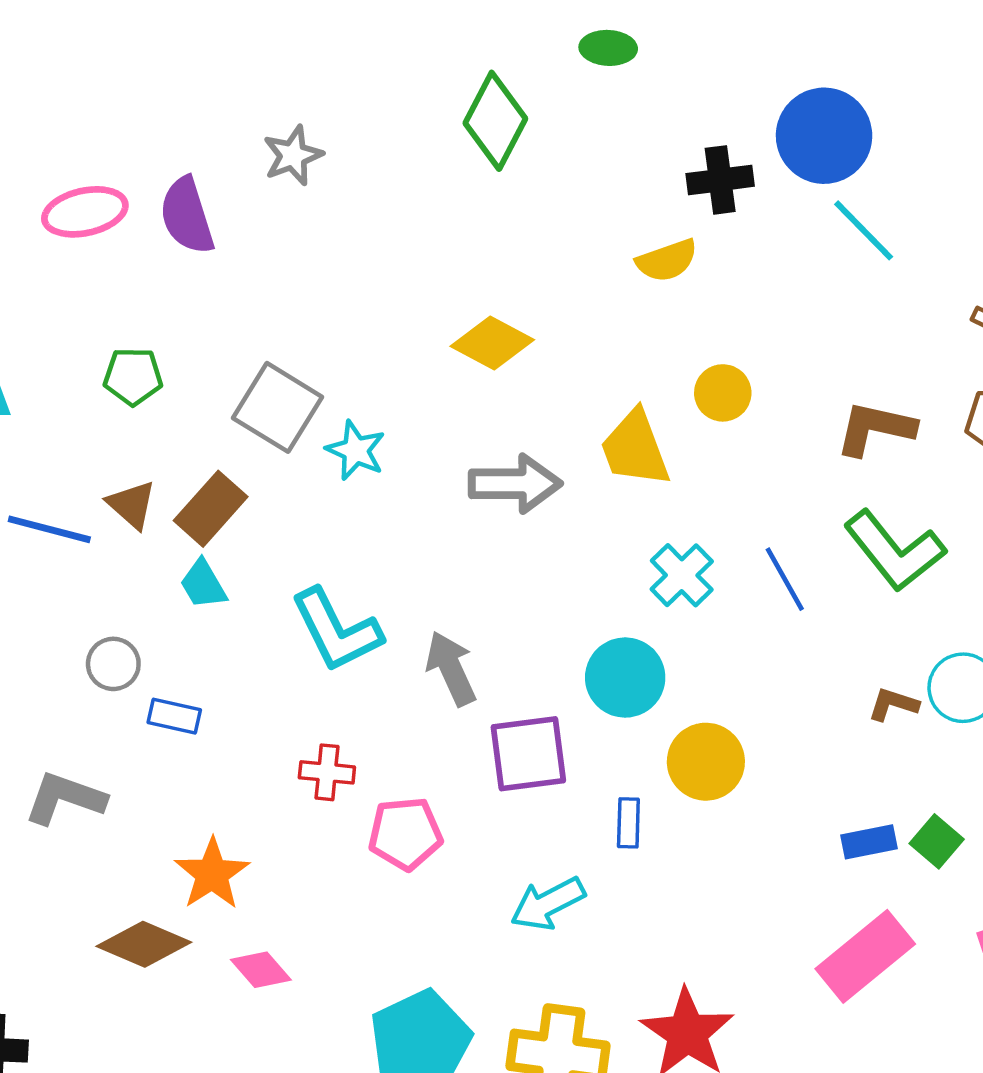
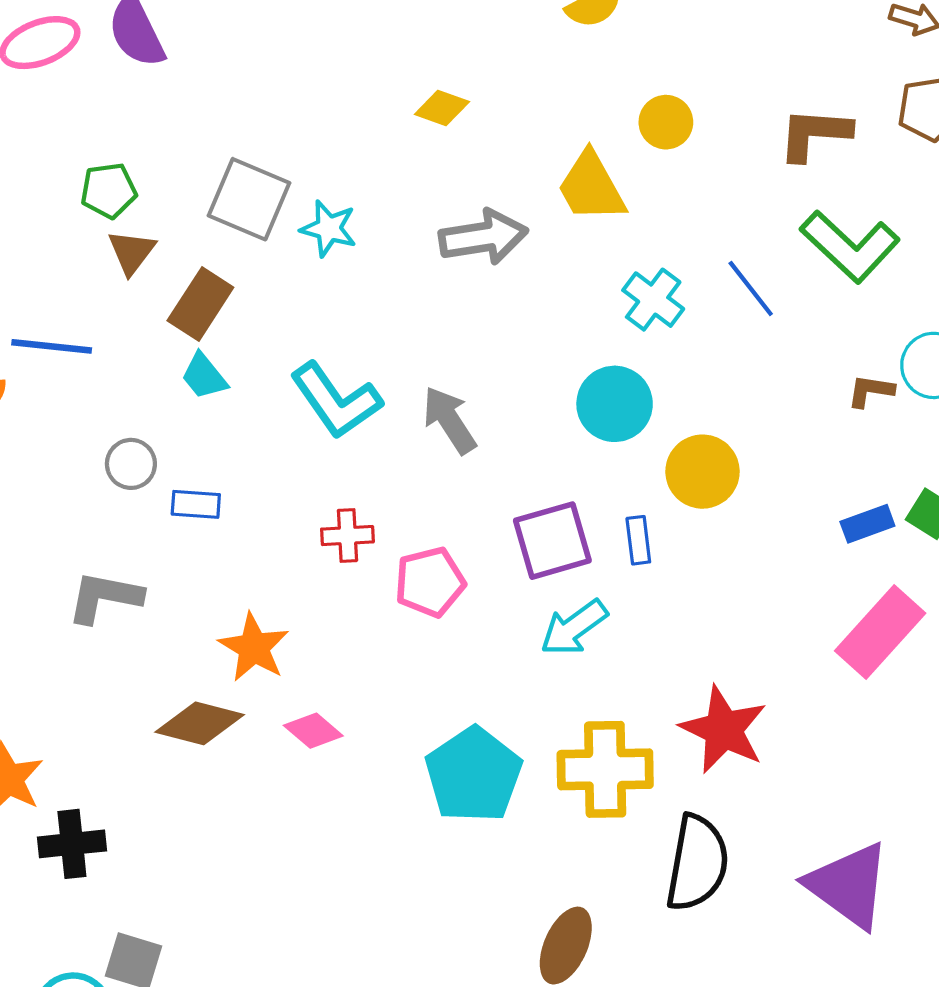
yellow diamond: (492, 343) -> (442, 108), size x0.7
brown triangle: (132, 505) -> (132, 252), moved, turned 34
purple square: (528, 754) -> (552, 541), moved

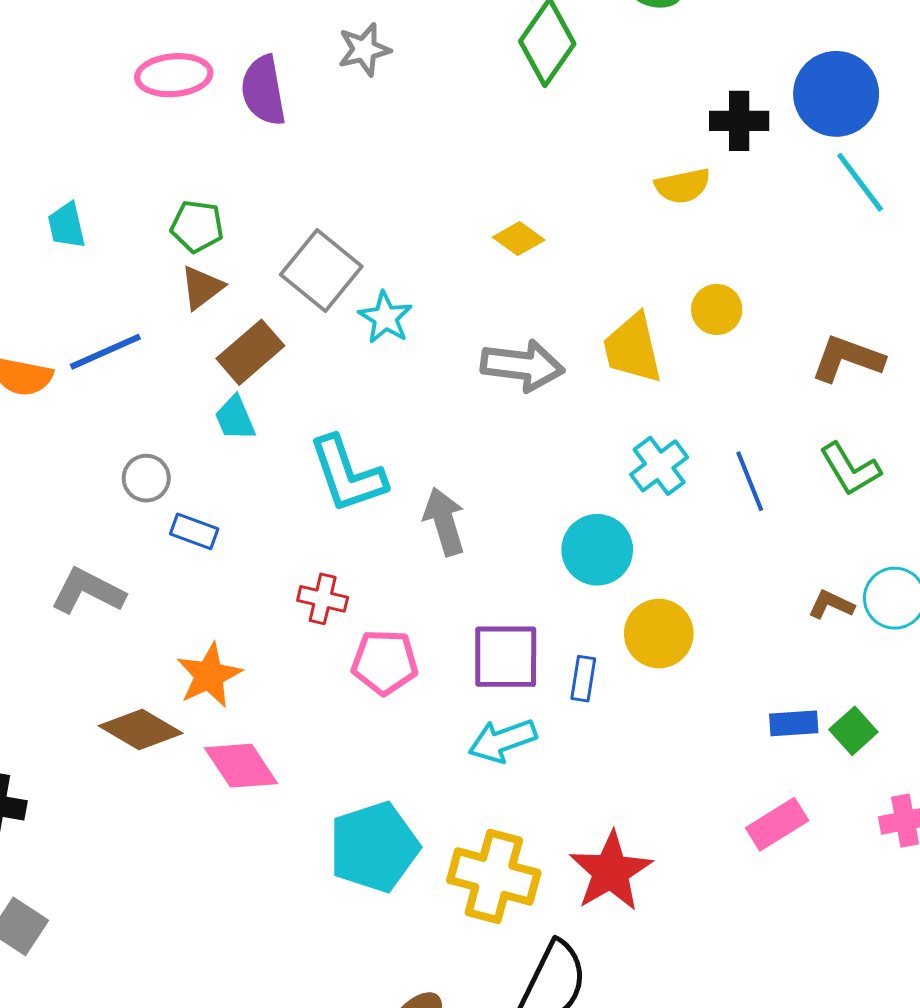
green L-shape: (850, 246) -> (850, 469), size x0.7
blue line: (52, 346) -> (105, 352), turned -46
pink rectangle: (880, 632) -> (777, 824), size x0.7
pink diamond: (313, 731) -> (241, 766), size x1.4

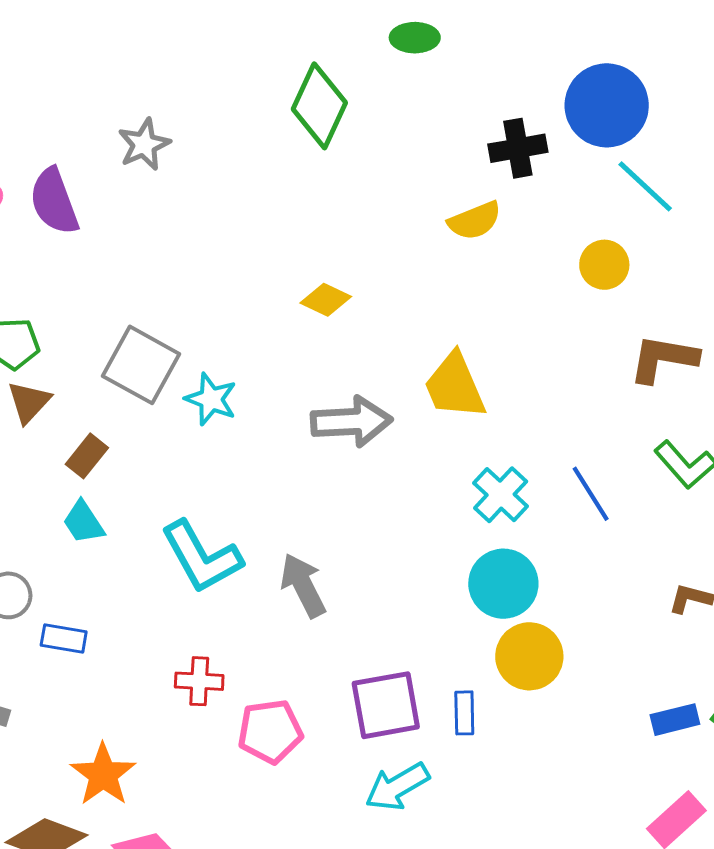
yellow circle: (717, 309) -> (604, 265), moved
brown rectangle: (250, 352) -> (87, 456), size x0.7
cyan circle: (597, 550) -> (503, 584), moved

